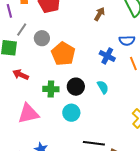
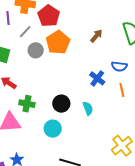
gray line: (22, 30) -> (25, 32), moved
orange pentagon: (63, 54) -> (58, 42), moved
green cross: (51, 89) -> (27, 104), moved

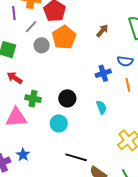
blue cross: (97, 78) -> (103, 73), turned 35
cyan semicircle: (88, 108) -> (101, 107), moved

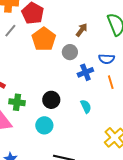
gray circle: (42, 45) -> (70, 52), moved

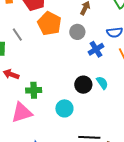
gray line: (10, 31) -> (17, 35), moved, turned -64
black circle: (51, 100) -> (83, 85), moved

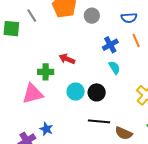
blue cross: (96, 49) -> (110, 45), moved
red arrow: (11, 74) -> (67, 59), moved
black circle: (83, 85) -> (97, 92), moved

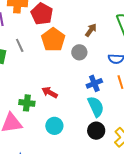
cyan semicircle: (114, 68) -> (96, 107), size x1.5
black circle: (97, 92) -> (96, 131), moved

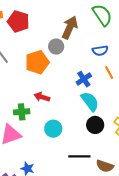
brown arrow: (91, 30) -> (70, 28), size x1.6
orange pentagon: (53, 40) -> (37, 62), moved, turned 30
gray circle: (79, 52) -> (56, 47), moved

